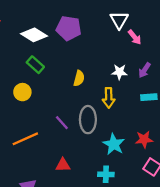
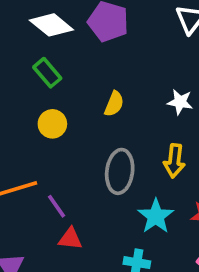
yellow circle: (22, 92) -> (52, 124), moved
yellow arrow: (109, 98) -> (174, 161), moved
purple line: (62, 123) -> (57, 206), moved

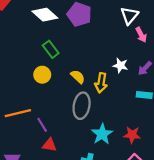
green rectangle: (47, 73) -> (51, 49), moved
yellow semicircle: (114, 104) -> (78, 77), moved, turned -72
yellow arrow: (174, 161) -> (101, 83), moved

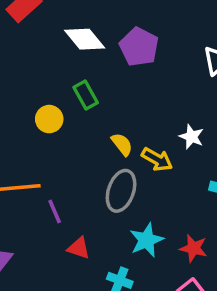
yellow circle: (42, 75) -> (49, 119), moved
yellow arrow: (101, 83) -> (157, 159), turned -78
red triangle: (49, 145) -> (79, 248), moved

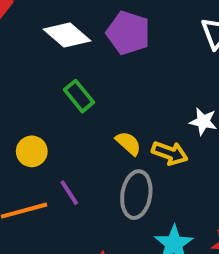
yellow circle: (49, 119) -> (32, 151), moved
purple line: (55, 212) -> (69, 193), moved

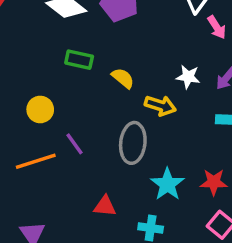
green rectangle: (79, 96) -> (79, 60), turned -36
yellow semicircle: (128, 143) -> (123, 78), moved

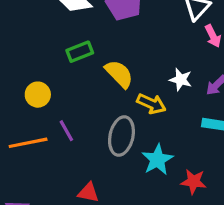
green rectangle: (79, 60) -> (80, 52), turned -40
yellow semicircle: (123, 78) -> (119, 74), size x1.4
cyan star: (167, 184) -> (157, 160), moved

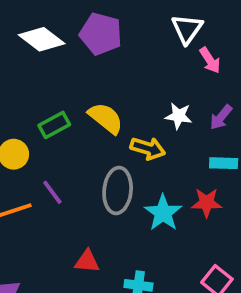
green rectangle: (80, 52) -> (54, 125), moved
red star: (194, 182) -> (207, 203), moved

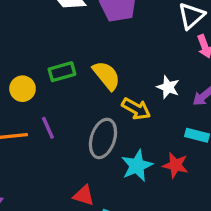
red triangle: (87, 261) -> (84, 195), moved

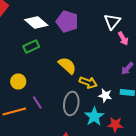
green rectangle: (62, 72) -> (31, 46), moved
white star: (168, 87) -> (105, 96), moved
red star: (175, 165) -> (115, 124), moved

